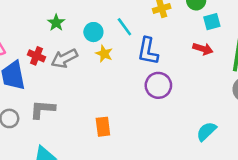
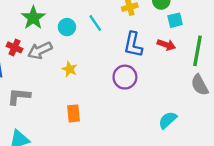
green star: (56, 23) -> (33, 18), size x1.5
blue L-shape: (148, 51) -> (133, 45), moved
yellow star: (104, 54) -> (70, 69), moved

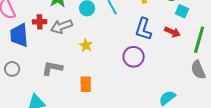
cyan square: (175, 20) -> (182, 11), turned 32
red cross: (15, 47) -> (40, 22), turned -32
gray L-shape: (19, 96) -> (52, 68), moved

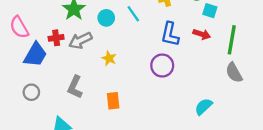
blue trapezoid: (19, 35) -> (35, 55), turned -140
gray L-shape: (52, 68) -> (75, 87), turned -70

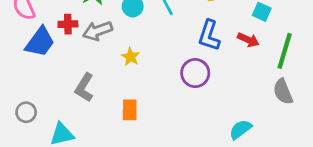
gray circle: (31, 92) -> (26, 112), moved

